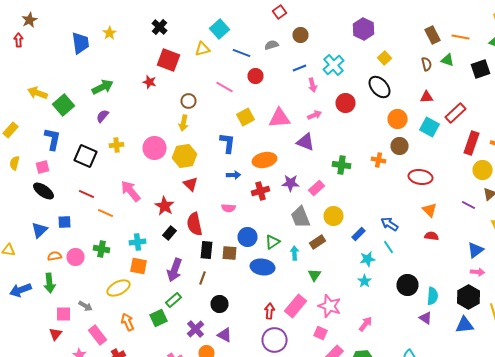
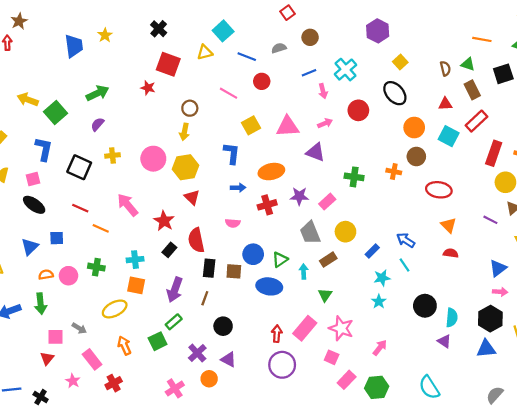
brown rectangle: (432, 35) -> (472, 90), moved

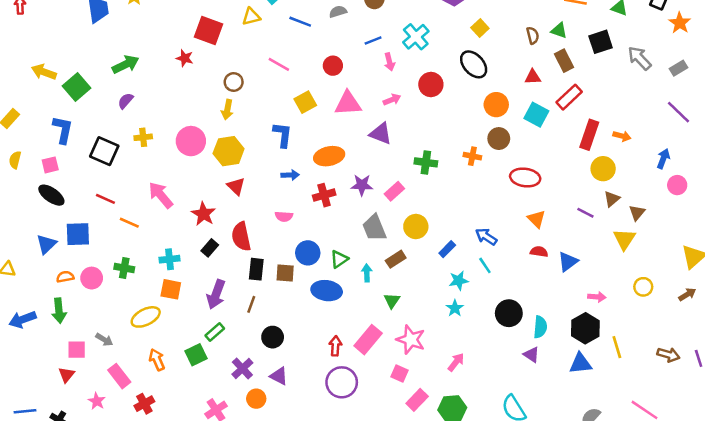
red circle: (262, 81) -> (333, 66), moved
blue square: (57, 238) -> (78, 234), size x1.5
blue triangle: (498, 268) -> (568, 262), moved

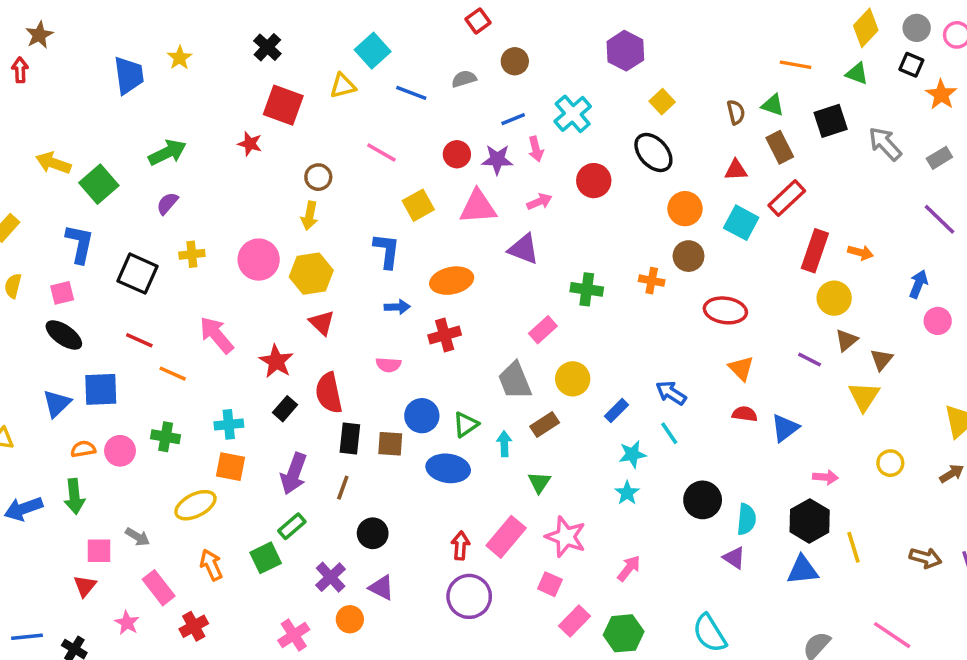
purple star: (362, 185) -> (497, 160), moved

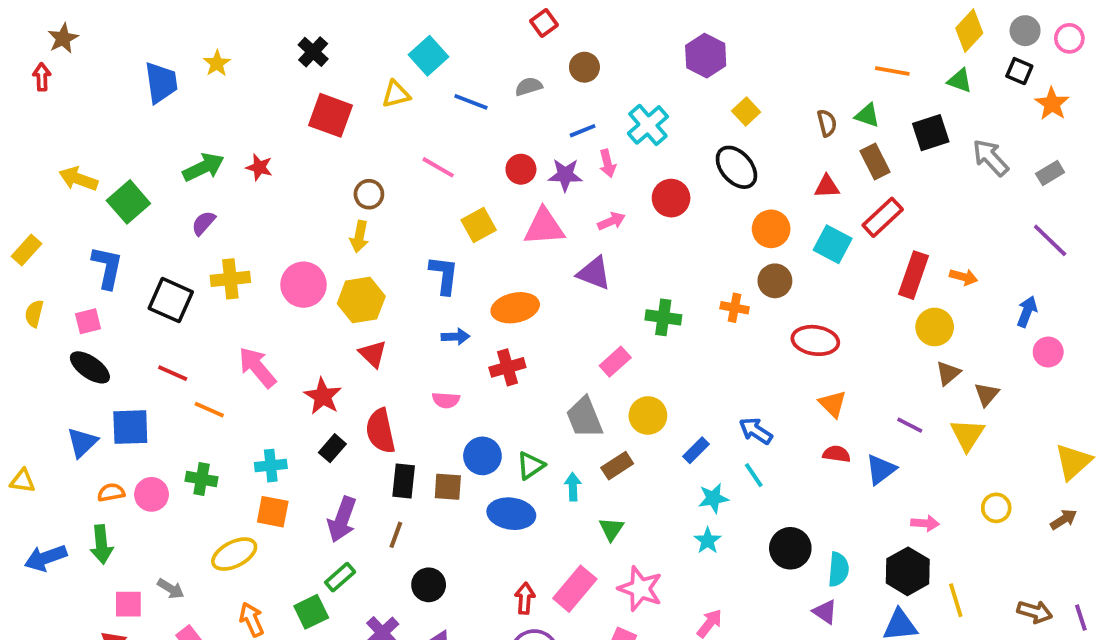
red star: (250, 144) -> (259, 167), moved
yellow cross: (192, 254) -> (230, 279), size x1.4
purple line: (810, 360) -> (910, 425), moved

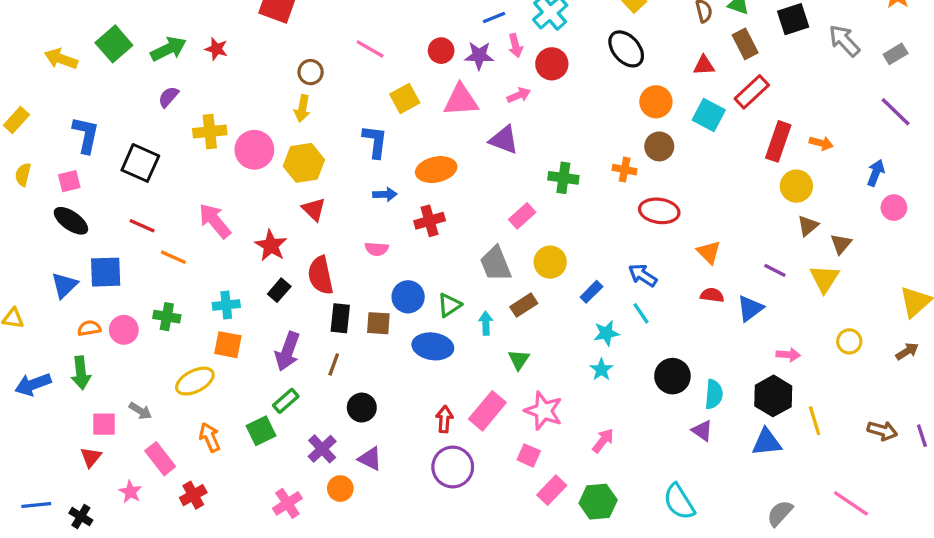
red circle: (671, 198) -> (552, 64), moved
green square: (128, 202) -> (114, 44), moved
yellow cross: (230, 279) -> (210, 132), moved
red ellipse: (815, 340) -> (659, 211), moved

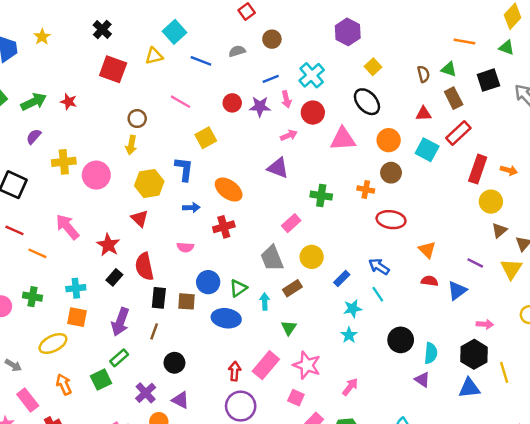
pink triangle: (461, 100) -> (343, 139), moved
yellow hexagon: (304, 163) -> (149, 183), moved
orange ellipse: (436, 170) -> (229, 190), turned 48

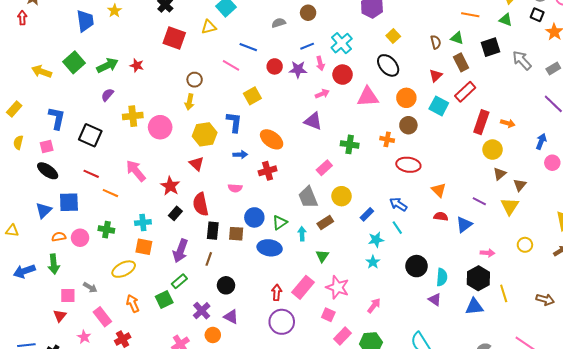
blue line: (201, 61) -> (248, 47), moved
red triangle: (424, 114) -> (436, 76), turned -40

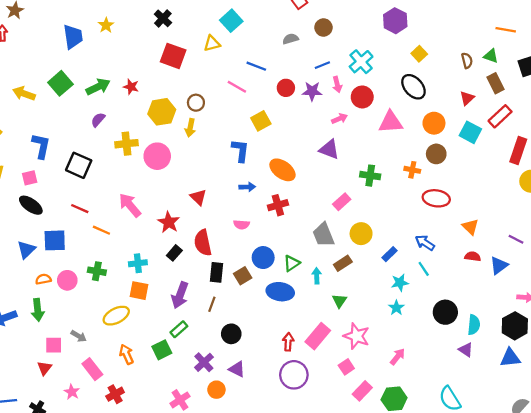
yellow hexagon: (205, 134) -> (162, 112), moved
brown square: (236, 234) -> (243, 276), turned -35
pink square: (328, 315) -> (346, 367), turned 32

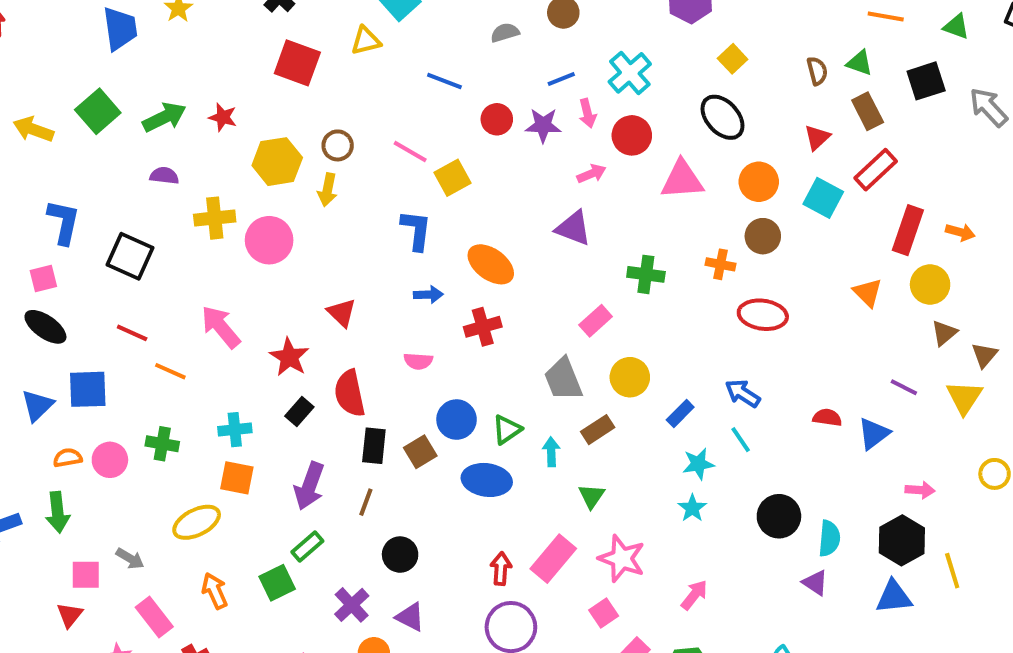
pink line: (237, 87) -> (410, 152), moved
purple semicircle: (98, 120) -> (164, 176), turned 56
orange triangle: (470, 227) -> (868, 293), moved

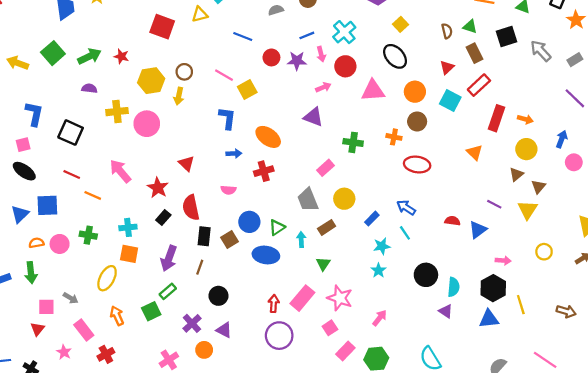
yellow circle: (930, 285) -> (526, 149), moved
yellow ellipse: (197, 522) -> (107, 278), turned -35

